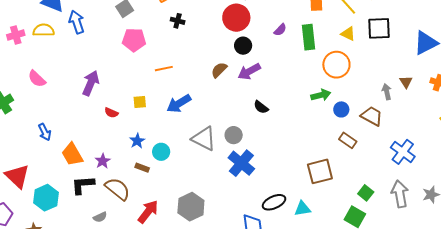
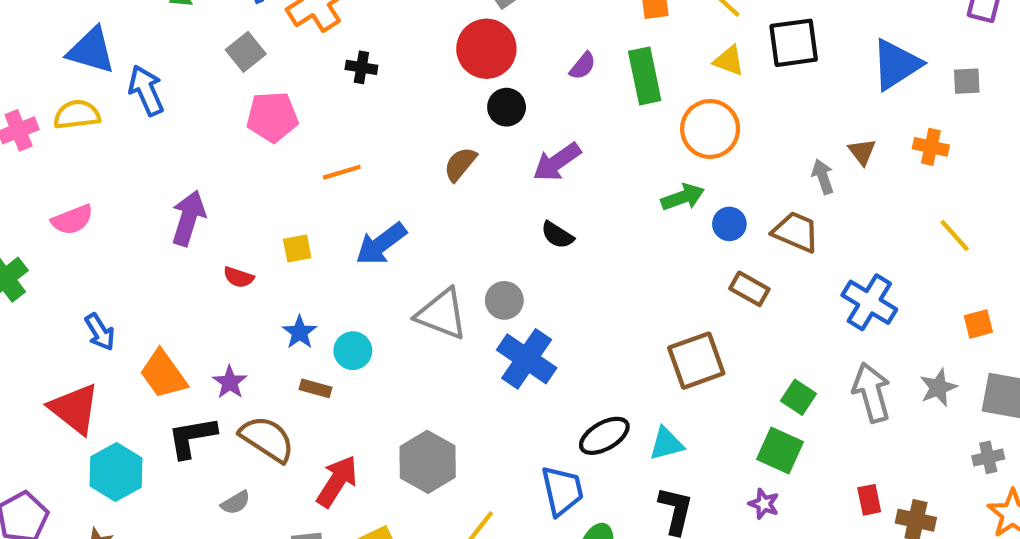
purple arrow: (249, 71) -> (557, 162), moved
pink semicircle: (37, 79) -> (72, 220), turned -60
red triangle: (17, 176) -> (74, 409), moved

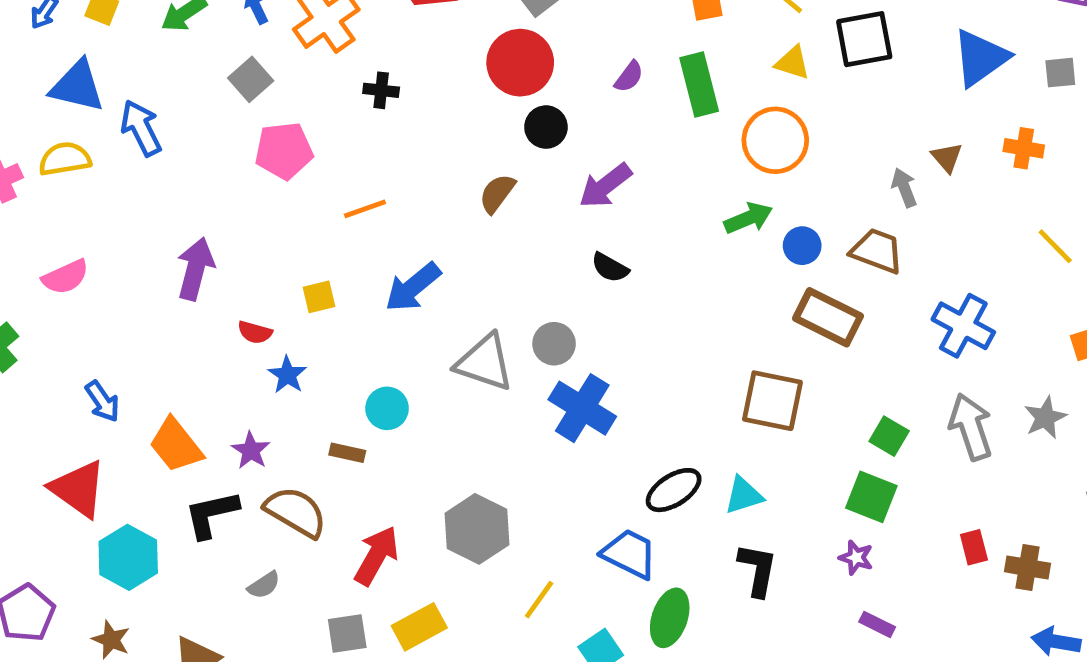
brown rectangle: (749, 289) -> (828, 317), size x1.5
blue star: (300, 332) -> (287, 375), moved
brown square: (696, 361) -> (772, 401), turned 34
blue trapezoid: (562, 491) -> (629, 554), turned -48

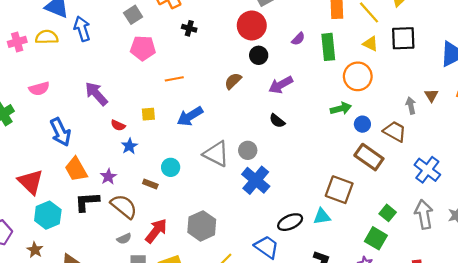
purple arrow: (195, 269) -> (96, 94), turned -65
blue arrow: (102, 401) -> (60, 132), moved, size x1.5
cyan triangle: (744, 495) -> (322, 216), moved
gray semicircle: (264, 585) -> (124, 239), moved

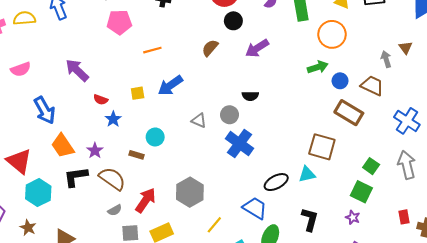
yellow square: (148, 114) -> (138, 93), moved
black semicircle: (277, 121) -> (250, 96), moved, turned -35
gray triangle: (216, 154) -> (199, 120), size x0.6

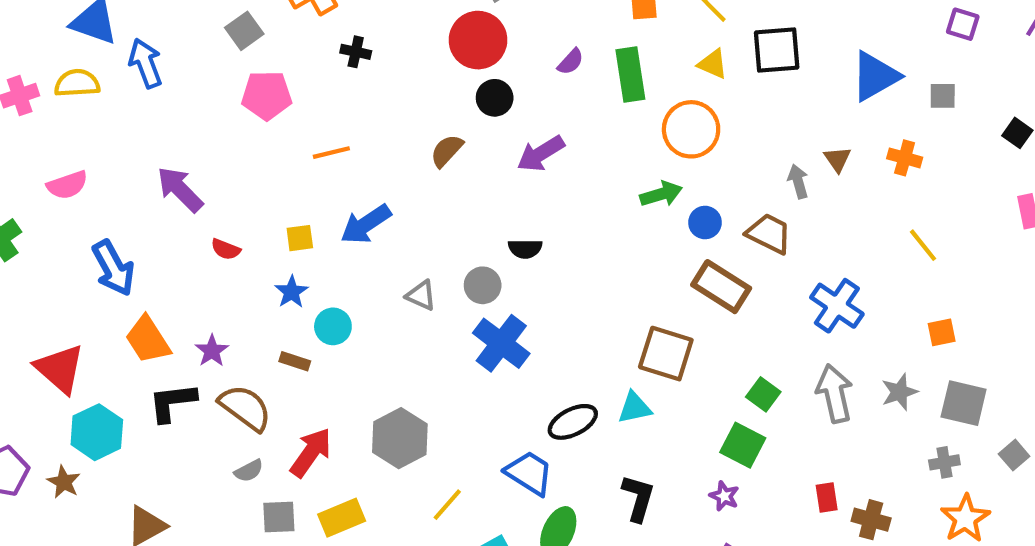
blue star: (113, 119) -> (292, 292), moved
brown star: (28, 228) -> (64, 482), moved

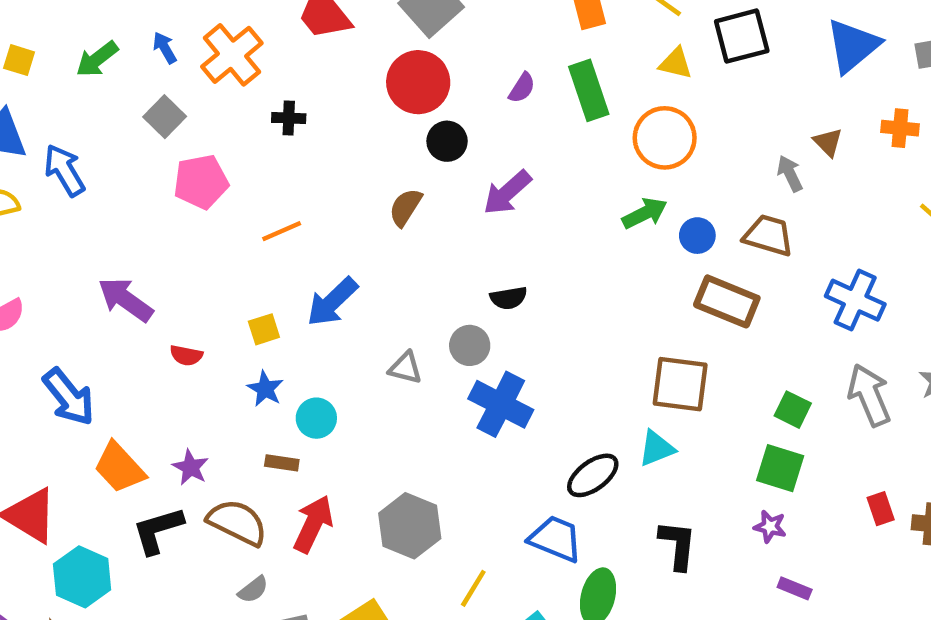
red arrow: (311, 452) -> (313, 524), moved

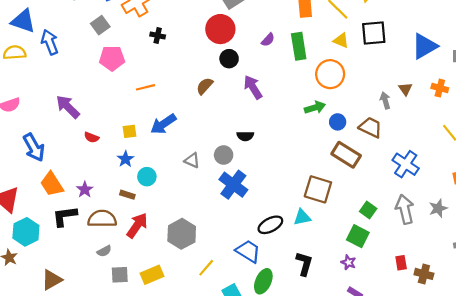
purple arrow: (507, 193) -> (253, 87), turned 90
brown semicircle: (237, 522) -> (102, 219), turned -36

